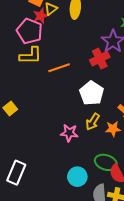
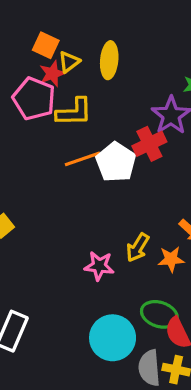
yellow L-shape: (31, 56) -> (74, 112), moved
white pentagon: (92, 93) -> (116, 162), moved
cyan circle: (77, 177) -> (113, 338), size x1.4

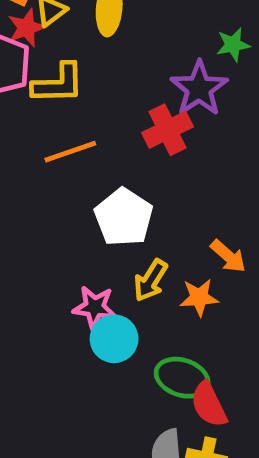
white pentagon: (116, 162) -> (124, 217), moved
cyan circle: (113, 338) -> (114, 339), moved, size x0.7

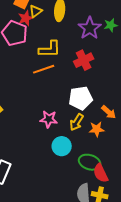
yellow L-shape: (58, 84) -> (50, 49), moved
purple star: (199, 88) -> (90, 28), moved
white pentagon: (124, 217) -> (81, 98), moved, turned 30
pink star: (95, 307) -> (49, 119), moved

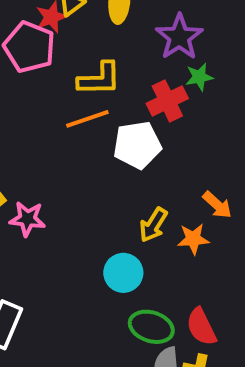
green star: (111, 25) -> (199, 77), moved
white pentagon: (81, 98) -> (137, 145), moved
pink star: (49, 119) -> (27, 219), moved
green ellipse: (90, 162) -> (151, 327), moved

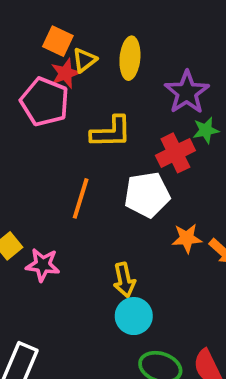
orange line: (87, 119) -> (81, 198), moved, turned -54
yellow arrow: (153, 225) -> (124, 280), moved, turned -44
orange star: (193, 239) -> (187, 238), moved

